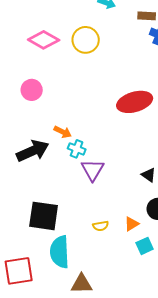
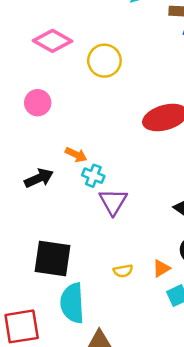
yellow circle: (86, 40) -> (104, 61), moved
black arrow: (33, 151) -> (39, 178), size x0.7

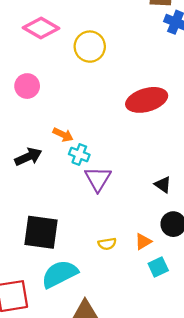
cyan semicircle: (72, 303) -> (60, 274), turned 66

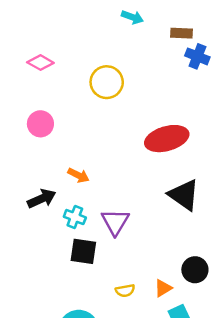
pink diamond: (41, 28) -> (40, 63), moved, size x0.7
cyan cross: (79, 154) -> (75, 217), moved
black triangle: (163, 185) -> (184, 195), moved, size x1.8
black square: (41, 232) -> (83, 251), moved, size x0.7

